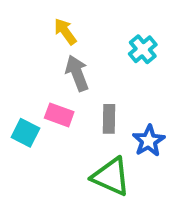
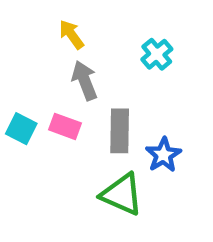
gray rectangle: (109, 119) -> (120, 131), size x1.4
cyan square: (25, 133) -> (21, 129), moved

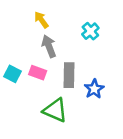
green triangle: (122, 194) -> (55, 110), moved

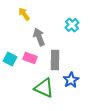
yellow arrow: (41, 20) -> (24, 14), moved
blue star: (94, 89) -> (71, 80), moved

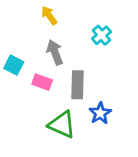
yellow arrow: (24, 14) -> (49, 15), moved
cyan square: (10, 59) -> (14, 65), moved

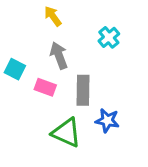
blue star: (100, 113) -> (107, 121), turned -30

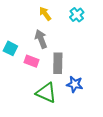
yellow arrow: (53, 16) -> (45, 14), moved
cyan cross: (109, 37) -> (77, 15), moved

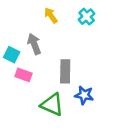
gray arrow: (41, 39) -> (34, 44), moved
pink rectangle: (31, 61) -> (23, 75), moved

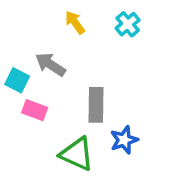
gray arrow: (34, 44) -> (50, 65), turned -36
blue star: (84, 95) -> (124, 140), turned -30

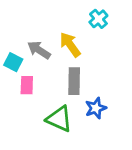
yellow arrow: (75, 22) -> (70, 45), moved, size x1.4
pink rectangle: (35, 110) -> (27, 85), turned 72

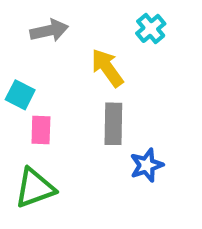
gray arrow: (39, 50) -> (49, 31), moved, turned 135
green triangle: (59, 119) -> (35, 188), moved, turned -44

